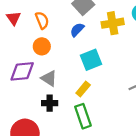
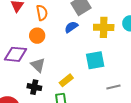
cyan square: (91, 60) -> (95, 60), moved

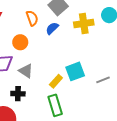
orange semicircle: (42, 13) -> (32, 18), moved
cyan square: (95, 60) -> (75, 71), moved
black cross: (34, 87) -> (18, 94), moved

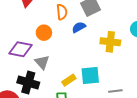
yellow cross: (84, 23) -> (110, 42), moved
black cross: (18, 94) -> (28, 83), size x1.5

